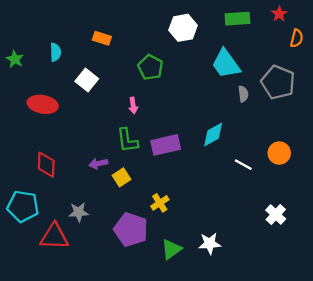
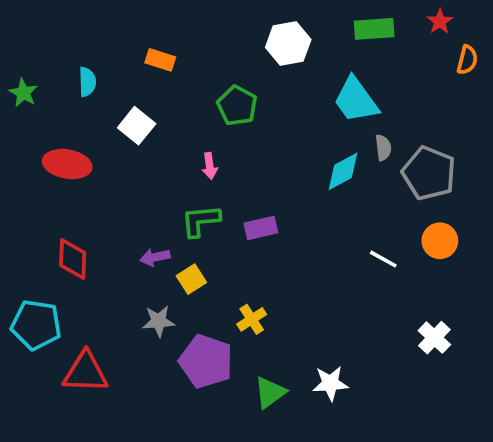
gray pentagon: (278, 82) -> (429, 173), moved
cyan diamond: (213, 134) -> (343, 171), moved
green L-shape: (127, 140) -> (201, 221), turned 92
purple rectangle: (166, 145) -> (261, 228), size x0.7
gray star: (79, 212) -> (159, 321), moved

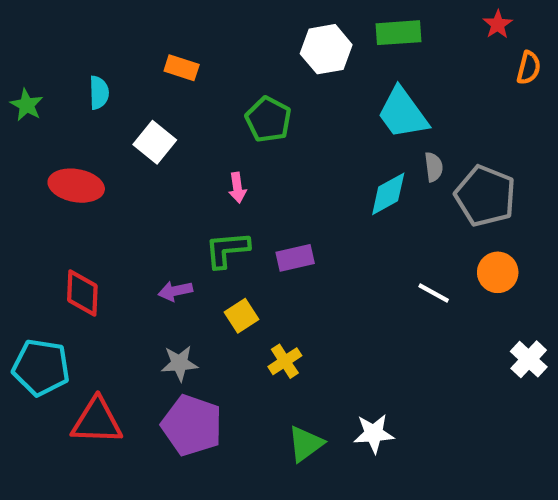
green rectangle: (374, 29) -> (399, 33), moved
yellow square: (191, 279) -> (241, 316), moved
white cross: (434, 338) -> (529, 359), moved
purple pentagon: (206, 361) -> (192, 425), moved

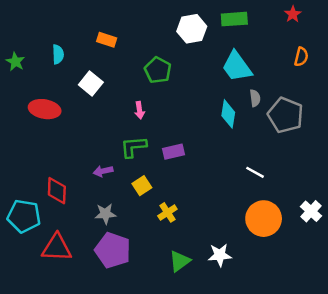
orange semicircle: (529, 68) -> (301, 57), moved
cyan diamond: (388, 194) -> (228, 114), turned -52
orange circle: (498, 272) -> (264, 219), moved, size x1.5
red diamond: (82, 293) -> (57, 191), moved

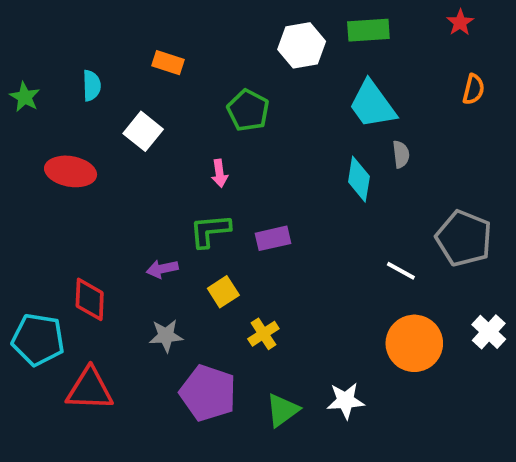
gray pentagon: (285, 115) -> (464, 238), moved
purple pentagon: (113, 250) -> (208, 393), moved

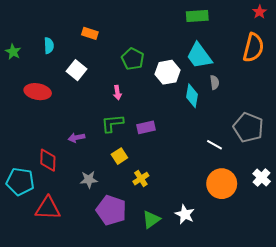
red star: (460, 22) -> (260, 12), moved
white hexagon: (302, 45) -> (167, 72), moved
orange semicircle: (473, 89) -> (253, 48), size x1.8
purple arrow: (162, 269) -> (76, 138), moved
white star: (346, 401) -> (185, 214), turned 30

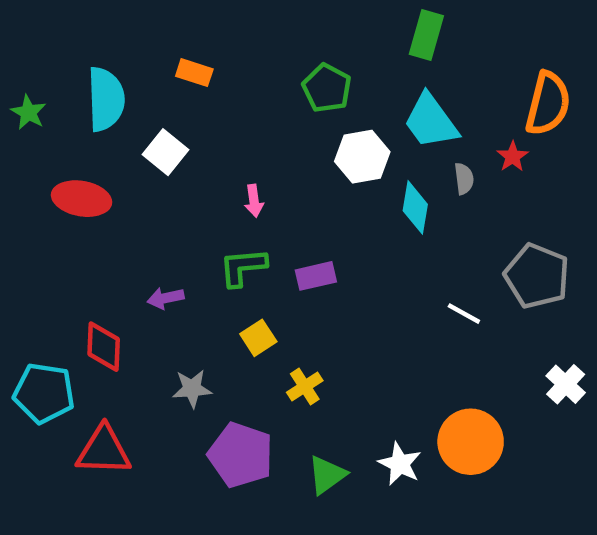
red star: (260, 12) -> (513, 157), moved
green rectangle: (197, 16) -> (426, 35), turned -70
cyan semicircle: (49, 46) -> (106, 99), size x1.8
green pentagon: (133, 59) -> (327, 88), moved
orange circle: (222, 184) -> (471, 442), moved

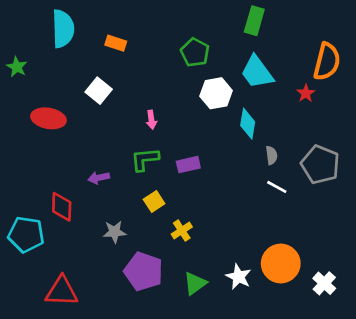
cyan semicircle: (106, 99) -> (63, 29), moved
gray semicircle: (464, 179) -> (271, 155), moved
white cross: (566, 384) -> (324, 283), moved
red triangle: (104, 451) -> (62, 291), moved

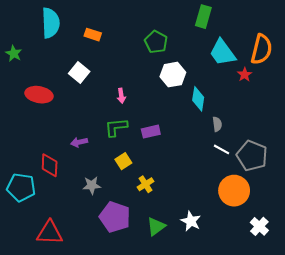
cyan trapezoid: (257, 72) -> (222, 52), moved
gray pentagon: (320, 165) -> (252, 156), moved
orange circle: (281, 264) -> (234, 191), moved

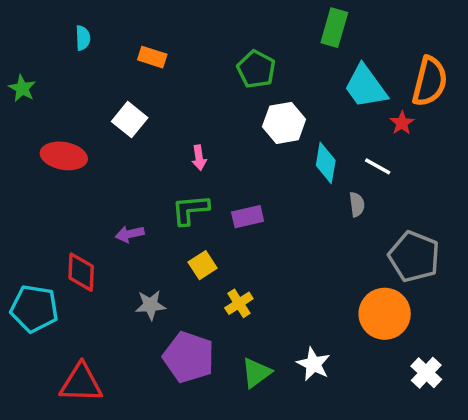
cyan semicircle: (51, 23) -> (83, 38), size x0.5
white line: (221, 149) -> (378, 166), moved

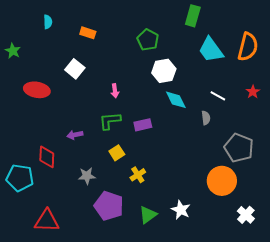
red star: (402, 123) -> (253, 92), moved
cyan diamond: (326, 163) -> (176, 100), moved, turned -35

